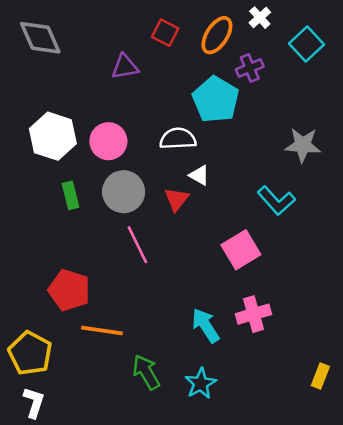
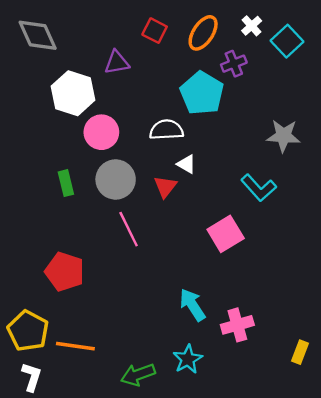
white cross: (260, 18) -> (252, 26), moved
white hexagon: (53, 136) -> (73, 93), moved
pink cross: (254, 314) -> (237, 325), moved
orange line: (102, 331) -> (75, 346), moved
green arrow: (146, 372) -> (138, 375), moved, turned -80

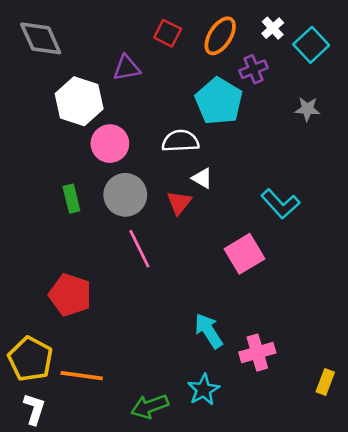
gray star: (283, 136) -> (307, 109), moved, size x0.7

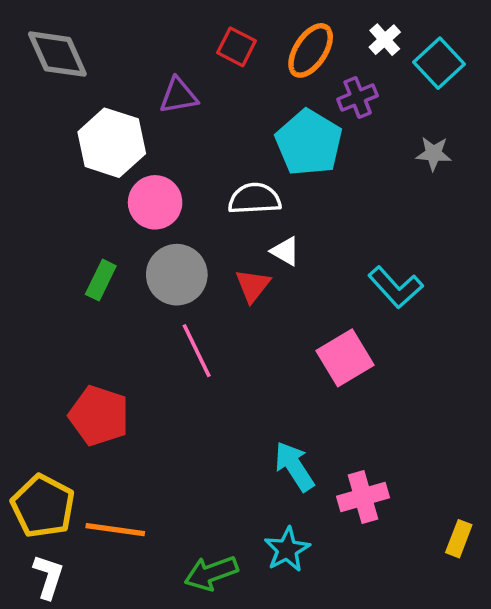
green rectangle: (71, 199) -> (101, 280), turned 40

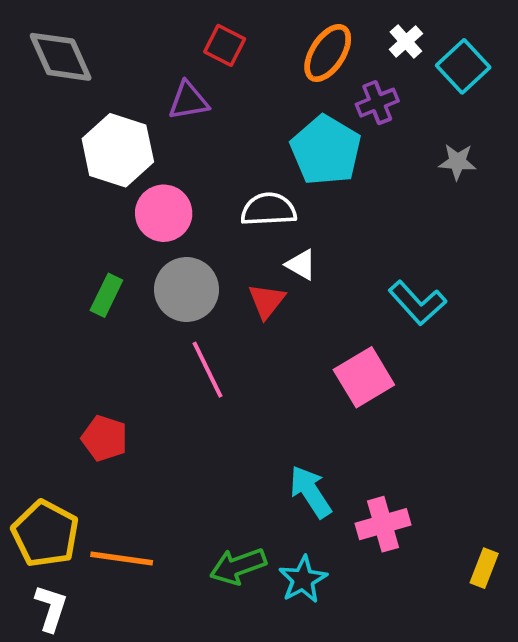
red square: (236, 47) -> (225, 45), moved
red pentagon: (99, 416) -> (104, 438), size x0.7
green arrow: (211, 573) -> (238, 566), moved

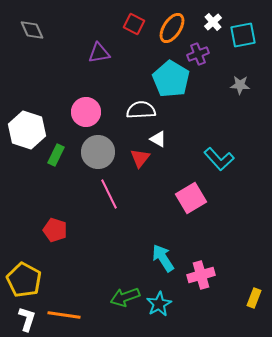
red square: (225, 45) -> (134, 24), moved
gray diamond: (61, 57) -> (32, 30), size x0.7
cyan square: (463, 66) -> (243, 35), turned 32
white hexagon: (118, 150) -> (27, 130), moved
orange line: (122, 558) -> (64, 315), moved

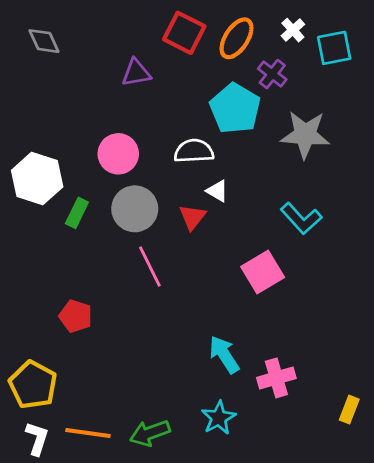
red square: (134, 24) -> (184, 33), size x1.4
purple cross: (198, 54) -> (272, 74), turned -30
gray star: (240, 85) -> (305, 135), moved, size x1.8
green arrow: (125, 297) -> (150, 433), moved

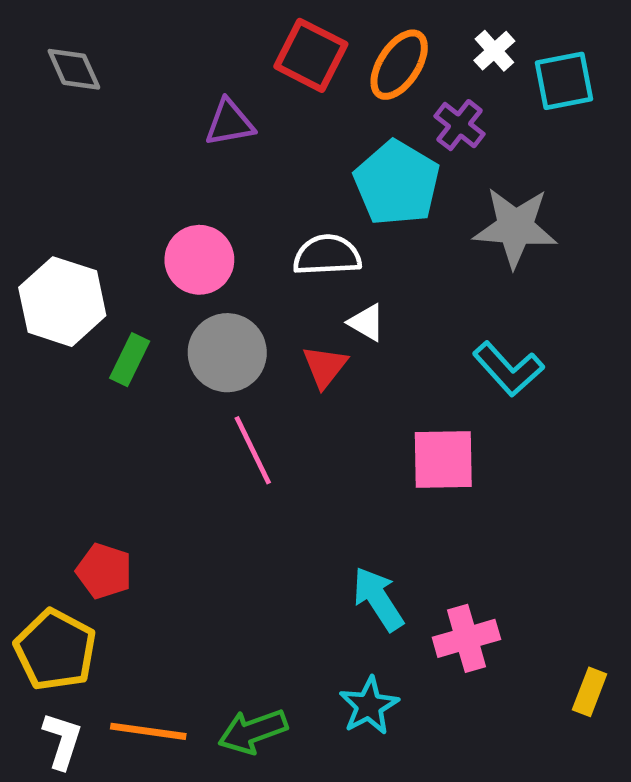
pink square: (263, 272) -> (443, 460), turned 30
red pentagon: (76, 316) -> (104, 571), moved

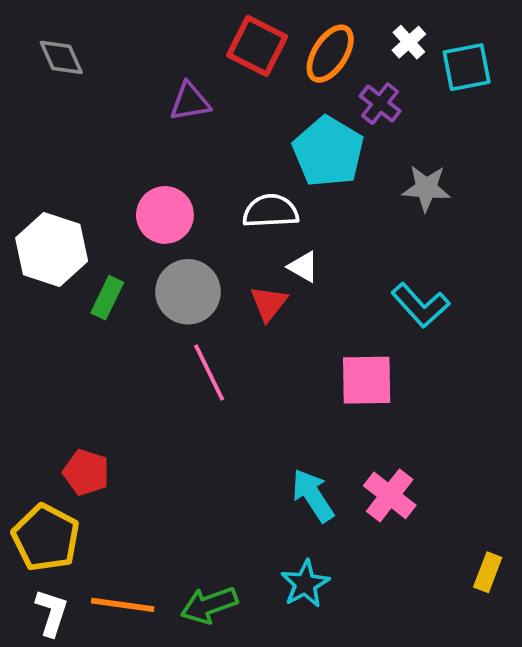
gray star: (515, 227) -> (426, 188), size x0.7
pink cross: (466, 638) -> (390, 495), moved, turned -36

